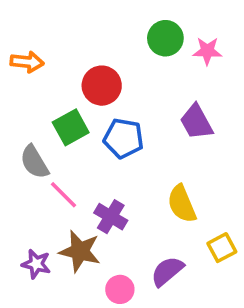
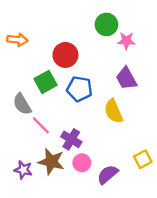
pink star: (207, 51) -> (126, 41), moved
yellow semicircle: (182, 204) -> (113, 111), moved
pink circle: (120, 289) -> (82, 163), moved

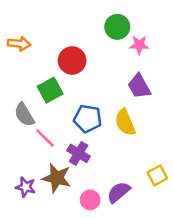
blue pentagon: (79, 89) -> (88, 119), moved
pink circle: (82, 163) -> (90, 200), moved

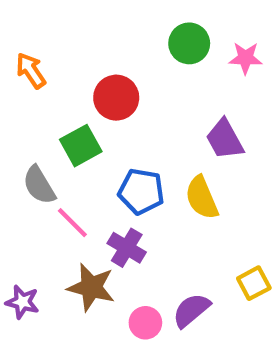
orange arrow: (19, 44) -> (31, 71), turned -130
pink star: (139, 45) -> (245, 58), moved
purple star: (26, 187) -> (22, 302), moved

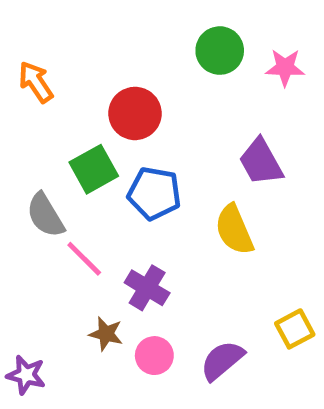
blue pentagon: (141, 191) -> (154, 193), moved
brown star: (91, 287) -> (106, 334), size x0.6
purple star: (22, 302) -> (26, 375), moved
pink circle: (145, 323) -> (154, 356), moved

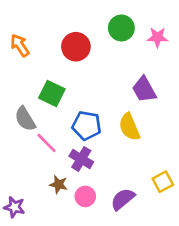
red circle: (135, 113) -> (76, 47), moved
green square: (94, 169) -> (52, 93), turned -35
blue pentagon: (154, 193) -> (87, 126), moved

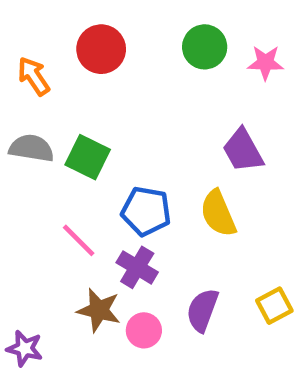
red circle: (76, 47) -> (101, 49), moved
gray semicircle: (25, 119) -> (31, 148), moved, turned 130
brown star: (59, 184) -> (99, 310), size x1.4
purple semicircle: (123, 199) -> (202, 310), moved, turned -30

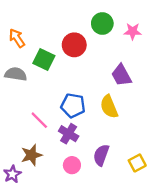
red circle: (101, 49) -> (74, 45), moved
green square: (88, 157) -> (44, 59), moved
yellow square: (274, 306) -> (137, 163), moved
brown star: (99, 310) -> (31, 155), moved, turned -30
purple star: (25, 348) -> (12, 174), turned 30

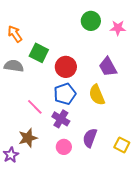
red circle: (74, 45) -> (66, 67), moved
blue pentagon: (73, 106) -> (65, 94), turned -30
yellow square: (137, 163) -> (122, 145), turned -35

